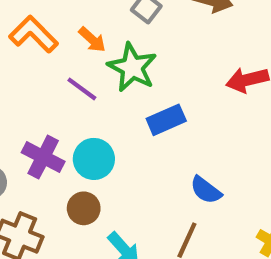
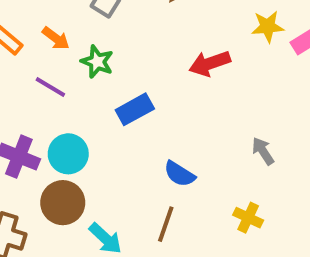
green star: (132, 67) -> (97, 62), size x0.7
brown circle: (84, 208) -> (63, 203), size x1.4

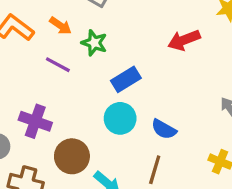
cyan circle: (68, 154) -> (120, 118), moved

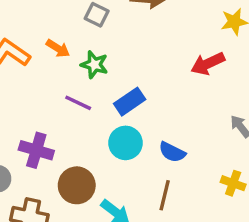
red arrow: (184, 40) -> (208, 64), moved
purple line: (58, 65) -> (78, 103), moved

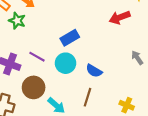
green star: (94, 65) -> (17, 21), moved
purple line: (78, 103) -> (37, 57), moved
yellow cross: (233, 183) -> (127, 105), moved

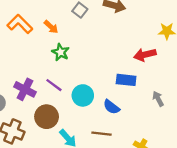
green star: (17, 21) -> (60, 52), moved
blue rectangle: (70, 38) -> (126, 80), moved, turned 30
brown line: (88, 97) -> (101, 134), turned 72

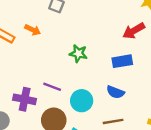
green star: (60, 52) -> (78, 54), moved
cyan circle: (83, 95) -> (82, 101), moved

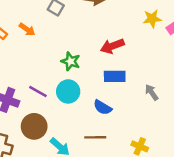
red arrow: (134, 31) -> (112, 46), moved
cyan circle: (82, 101) -> (68, 91), moved

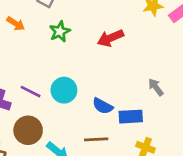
green star: (71, 61) -> (60, 32), moved, turned 30
blue rectangle: (115, 76) -> (131, 117), moved

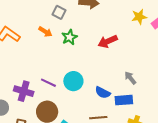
orange arrow: (16, 24) -> (45, 32), moved
gray arrow: (156, 87) -> (130, 78), moved

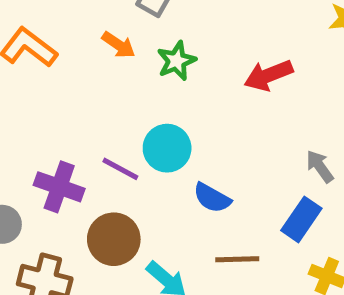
cyan circle: (73, 81) -> (167, 148), moved
blue semicircle: (103, 93) -> (212, 198), moved
blue rectangle: (124, 100) -> (301, 219), turned -54

